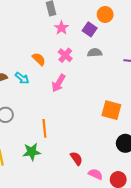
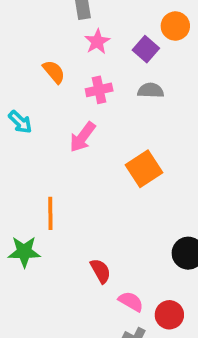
pink cross: (65, 55) -> (99, 90), turned 32
orange semicircle: (39, 59) -> (54, 72), moved
orange square: (111, 110) -> (144, 169), moved, turned 36

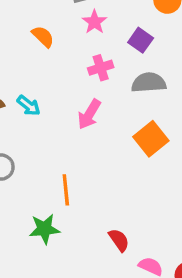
purple square: (146, 49) -> (141, 40), moved
orange semicircle: (54, 72) -> (43, 37), moved
gray semicircle: (151, 90) -> (149, 83), moved, size x1.4

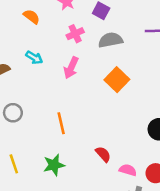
cyan arrow: (29, 106) -> (34, 58), moved
green star: (44, 229) -> (54, 165), moved

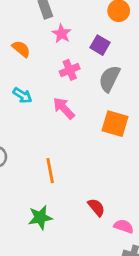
gray semicircle: (111, 40) -> (109, 79), turned -55
pink arrow: (71, 68) -> (64, 108), turned 110
orange square: (117, 80) -> (115, 124), turned -30

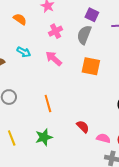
purple square: (100, 45) -> (92, 15), moved

